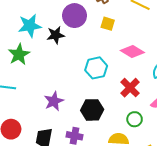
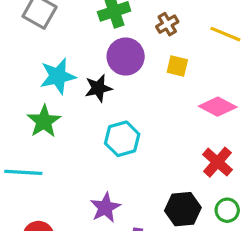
cyan hexagon: (96, 68) -> (122, 139), moved
purple star: (54, 101) -> (105, 208), moved
black hexagon: (92, 110) -> (183, 209), moved

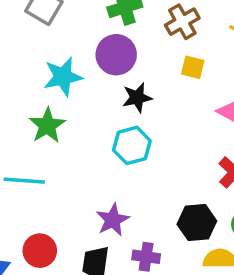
brown cross: (167, 24) -> (182, 22), size x1.4
purple circle: (126, 57) -> (116, 55), moved
black star: (98, 88) -> (137, 98), moved

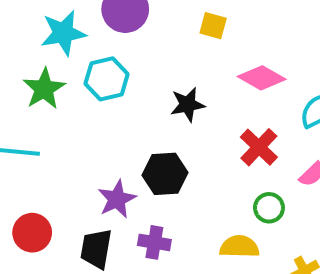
black star: (137, 98) -> (188, 105), moved
cyan hexagon: (132, 145) -> (107, 79), moved
black hexagon: (197, 223) -> (165, 174), moved

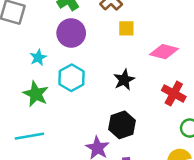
cyan star: (63, 33) -> (38, 57), size x0.6

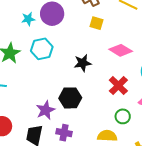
cyan star: (38, 57) -> (28, 19), moved

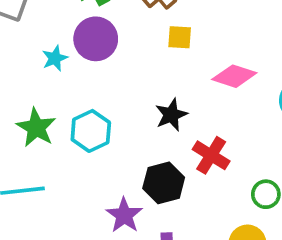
cyan hexagon: (42, 49) -> (91, 131), moved
red cross: (118, 86) -> (211, 155), moved

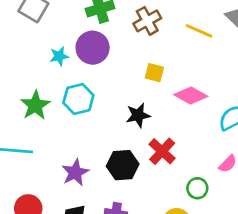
yellow square: (180, 37) -> (154, 73), moved
cyan hexagon: (91, 131) -> (78, 99), moved
purple star: (124, 215) -> (75, 173), moved

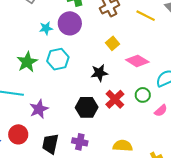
yellow square: (154, 73) -> (112, 43), turned 32
purple star: (75, 173) -> (39, 109), moved
green circle: (197, 188) -> (143, 95), moved

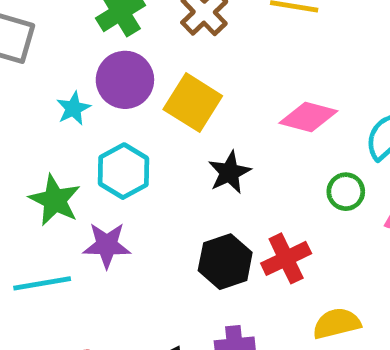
yellow square: (112, 43) -> (193, 103), moved, size x1.6
red cross: (115, 99) -> (286, 258), moved, turned 36
purple star: (39, 109) -> (107, 245), moved, turned -30

